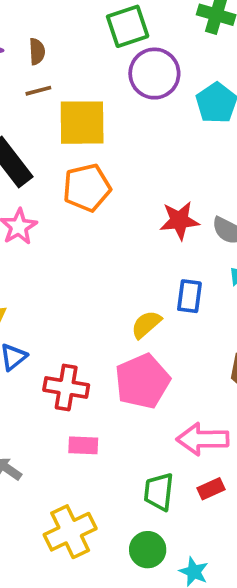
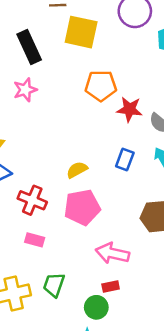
orange pentagon: (87, 188) -> (101, 86), moved
yellow semicircle: (146, 324) -> (77, 170), moved
green trapezoid: (159, 492) -> (54, 285), moved
green circle: (148, 550) -> (96, 307), moved

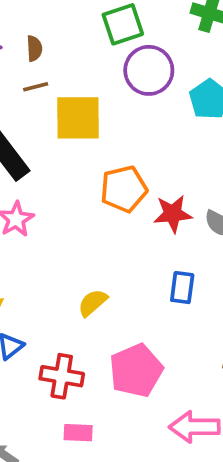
yellow semicircle: (77, 170) -> (93, 303), moved

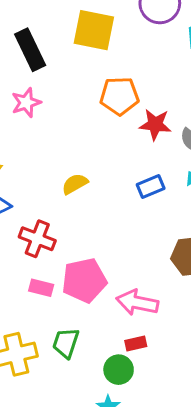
blue rectangle: (182, 288) -> (151, 186), turned 48
pink pentagon: (136, 370) -> (84, 280), moved

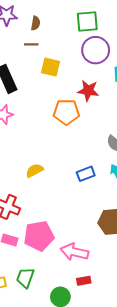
yellow square: (94, 30) -> (51, 67), size x0.7
red star: (155, 124) -> (88, 91), moved
red rectangle: (136, 344) -> (84, 281), moved

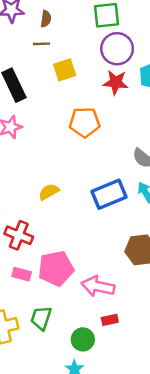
yellow square: (51, 67) -> (65, 70), turned -30
red star: (88, 91) -> (116, 82), moved
blue rectangle: (86, 174) -> (109, 194), size x1.6

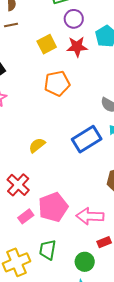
purple circle: (117, 49) -> (74, 19), size x0.7
yellow square: (65, 70) -> (47, 44), moved
red cross: (19, 235) -> (18, 185), turned 30
pink rectangle: (22, 274) -> (26, 216), turned -42

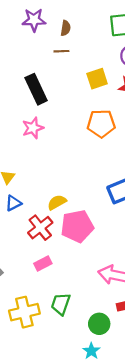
yellow semicircle: (37, 145) -> (57, 202), moved
pink pentagon: (53, 207) -> (77, 226), moved

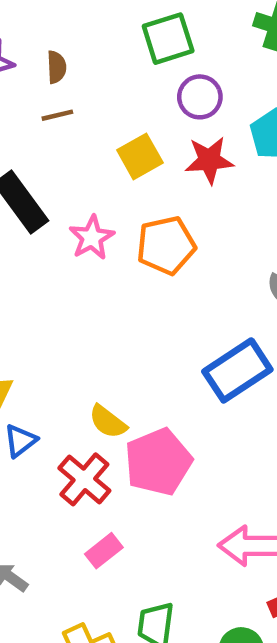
pink star: (33, 128) -> (92, 238), moved
yellow semicircle: (57, 202) -> (108, 422), turned -102

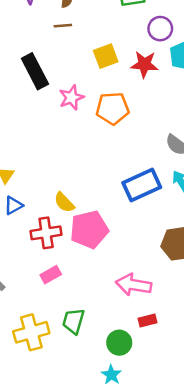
purple circle: (200, 97) -> (160, 29), moved
red cross: (84, 479) -> (46, 233), turned 32

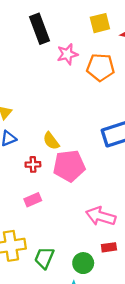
red cross: (46, 233) -> (33, 164), size x0.6
green trapezoid: (73, 321) -> (44, 258), moved

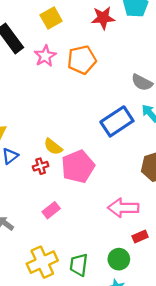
yellow square: (100, 23) -> (51, 18), moved
red cross: (33, 164) -> (41, 166), moved

